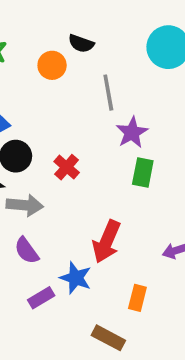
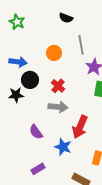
orange circle: (52, 65) -> (54, 53), moved
gray arrow: (25, 205) -> (58, 107), moved
purple rectangle: (41, 298) -> (38, 169), moved

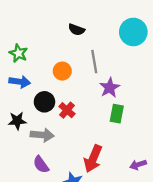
green star: (17, 22) -> (18, 53), moved
black circle: (30, 80) -> (44, 102), moved
gray arrow: (58, 107) -> (42, 135), moved

